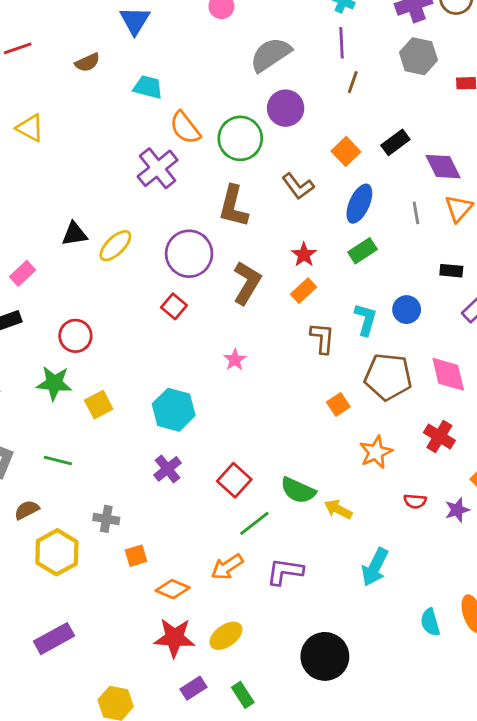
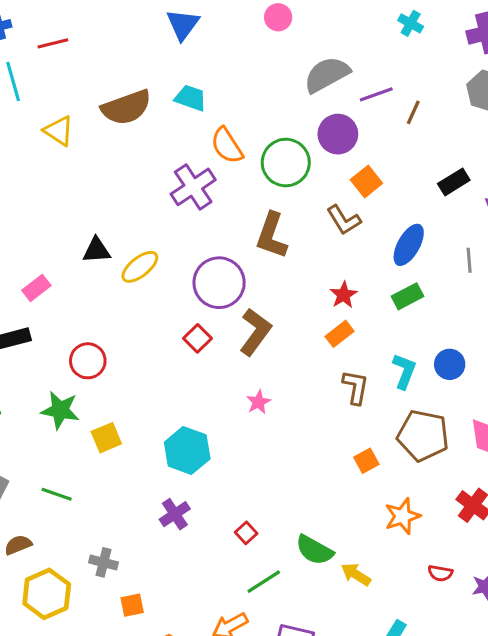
purple line: (341, 43) -> (376, 94), moved, turned 68
brown semicircle: (87, 62) -> (126, 107), moved, size x1.8
orange square: (346, 151) -> (366, 182), moved
brown L-shape: (247, 283) -> (255, 332), moved
red square: (234, 480) -> (246, 533), size x0.6

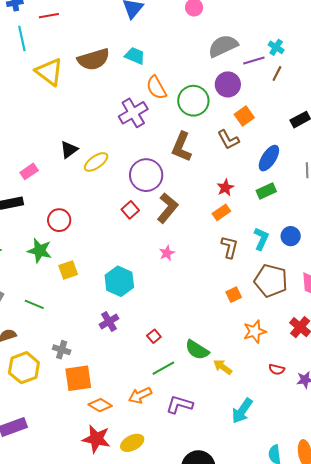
cyan cross: (411, 23) -> (276, 47), moved
yellow triangle: (59, 131) -> (49, 72), size x1.4
black triangle: (97, 250) -> (69, 150), turned -36
orange square: (132, 605) -> (78, 378), size x1.8

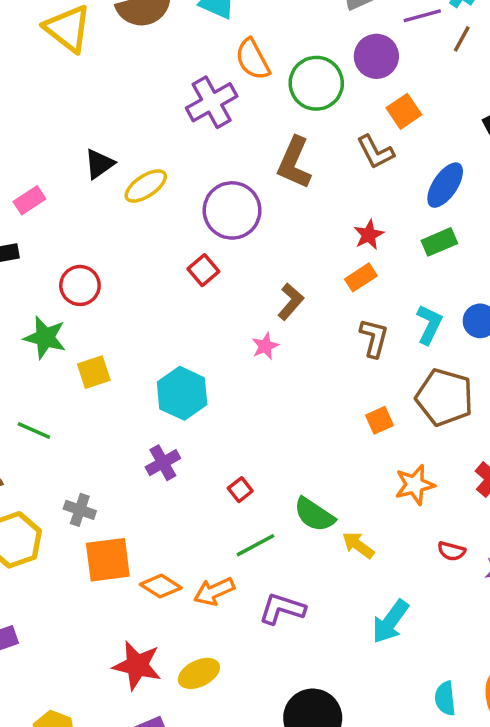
brown L-shape: (168, 208) -> (291, 302), moved, size x0.7
orange diamond: (100, 405) -> (161, 586), moved

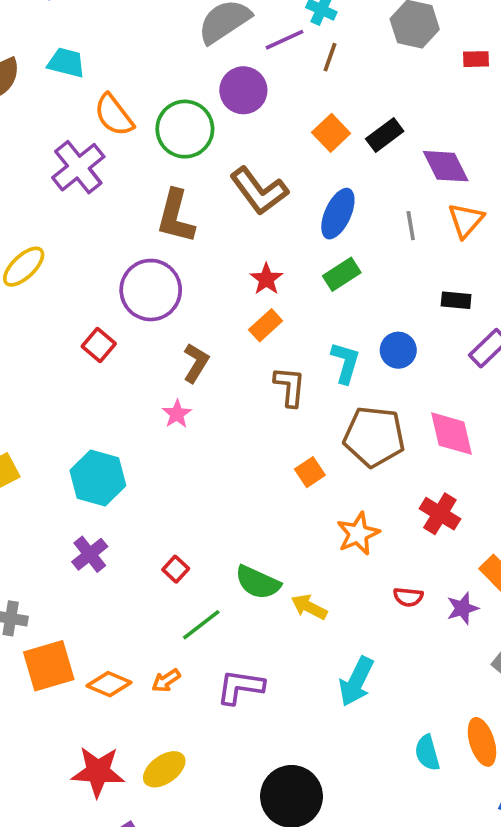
orange square: (404, 111) -> (331, 133), moved
brown L-shape: (375, 152) -> (259, 191), size x1.4
purple circle: (232, 210) -> (151, 290), moved
orange arrow: (214, 591) -> (166, 681), size x0.7

